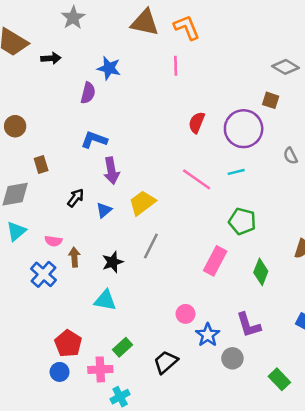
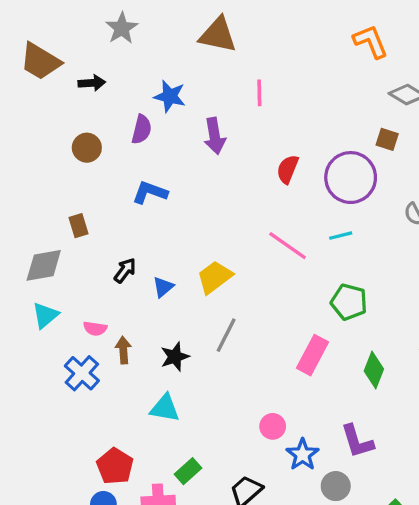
orange L-shape: (187, 27) -> (371, 41), moved
brown circle: (15, 126) -> (87, 148), moved
purple arrow: (111, 171) -> (215, 136), moved

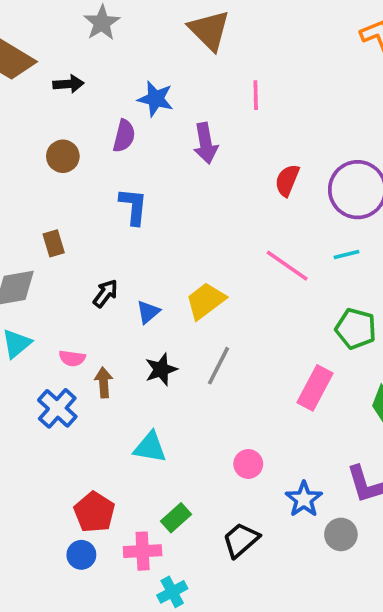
brown triangle: (218, 35) -> (209, 30), turned 33
blue L-shape: (150, 192) -> (133, 206), turned 76
black star: (175, 357) -> (161, 369), moved
pink circle: (273, 426) -> (248, 464), moved

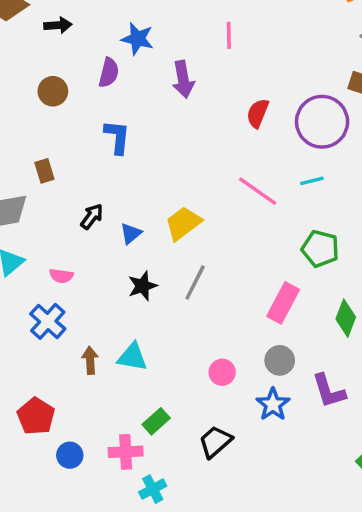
brown arrow: (104, 382) -> (90, 360), moved
red pentagon: (94, 512) -> (36, 416), moved
gray circle: (341, 534) -> (280, 360), moved

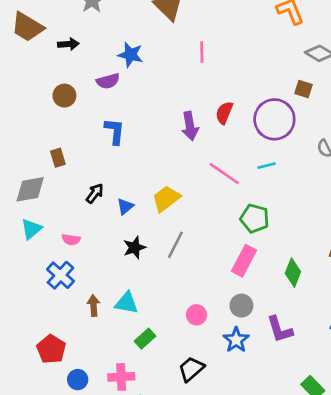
purple semicircle: (109, 73) -> (108, 81), turned 60
purple arrow: (183, 79) -> (190, 126), moved
green pentagon: (320, 249) -> (255, 218), moved
green rectangle: (156, 421) -> (145, 339), moved

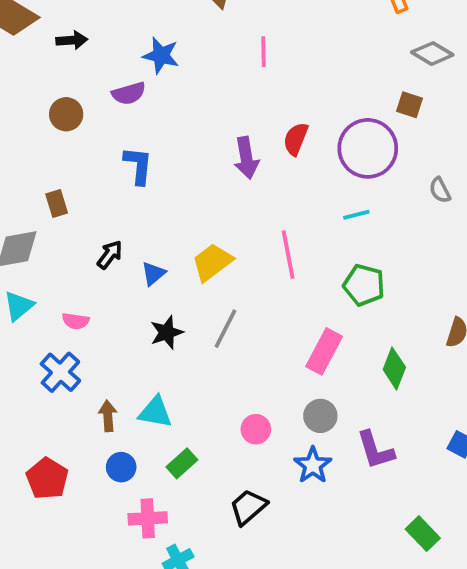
pink line: (224, 174) -> (288, 255), moved, turned 44
green pentagon: (255, 218) -> (364, 285), moved
blue circle: (78, 380) -> (121, 467), moved

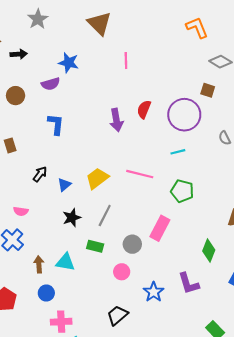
pink line: (288, 255) -> (140, 174), turned -65
green diamond: (394, 368) -> (209, 251), moved
gray circle: (320, 416) -> (132, 244), moved
green rectangle: (182, 463) -> (95, 246), moved, turned 56

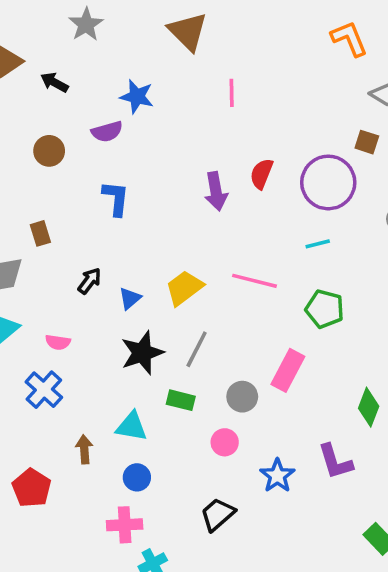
black arrow: (19, 54) -> (54, 82), turned -147
black star: (72, 218) -> (142, 353), size x1.4
brown arrow: (39, 264) -> (84, 449), moved
blue circle: (46, 293) -> (137, 477), moved

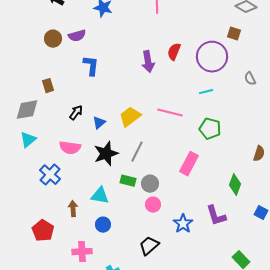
purple semicircle: (107, 132) -> (77, 36), moved
pink semicircle: (58, 342) -> (70, 148), moved, size x1.5
gray circle: (242, 397) -> (150, 184), moved
pink cross: (125, 525) -> (82, 252), moved

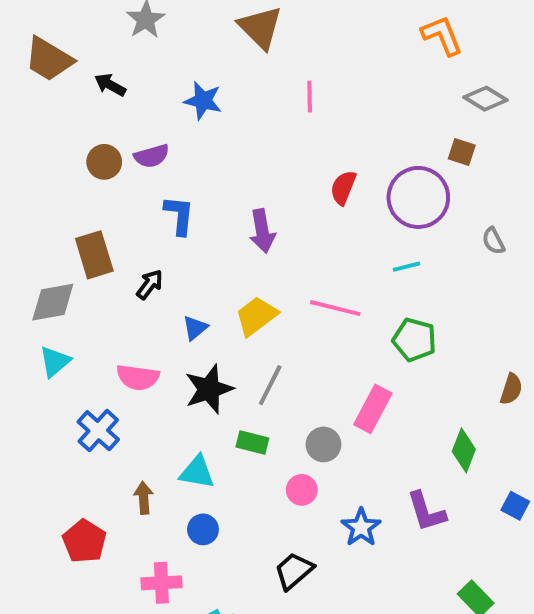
purple arrow: (148, 62) -> (262, 231), moved
brown rectangle: (48, 86) -> (94, 255), size x1.6
black arrow: (76, 113) -> (150, 284), moved
gray circle: (150, 184) -> (323, 444), moved

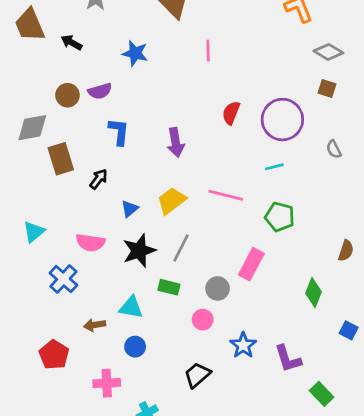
brown trapezoid: (49, 59) -> (30, 25), turned 36
brown square: (462, 152) -> (327, 88), moved
gray diamond: (53, 302) -> (32, 128), moved
brown arrow: (144, 498) -> (95, 325), turned -95
purple L-shape: (426, 512) -> (288, 359), moved

